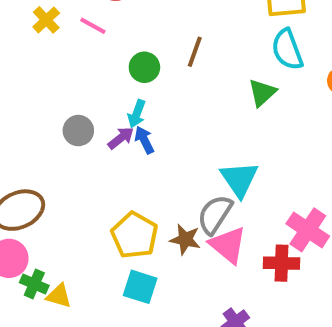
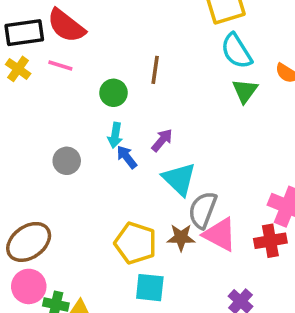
green triangle: (262, 93) -> (245, 91), moved
purple arrow: (121, 138) -> (162, 140), moved
cyan triangle: (239, 179) -> (179, 179), moved

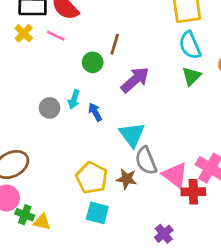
brown line: (155, 70) -> (115, 44), moved
cyan arrow: (115, 135) -> (74, 99), moved
purple arrow: (162, 140) -> (135, 80), moved, size x1.6
gray semicircle: (203, 210) -> (146, 161), turned -52
pink triangle: (220, 234) -> (175, 175), moved

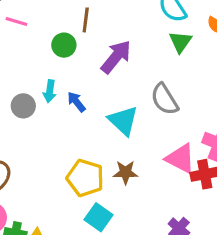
gray semicircle: (146, 161) -> (164, 99), moved
cyan square: (97, 213) -> (99, 217), turned 30

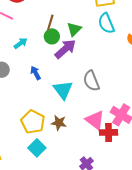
green triangle: (180, 42) -> (74, 29), moved
green circle: (64, 45) -> (52, 36), moved
cyan arrow: (50, 91) -> (21, 43), moved, turned -144

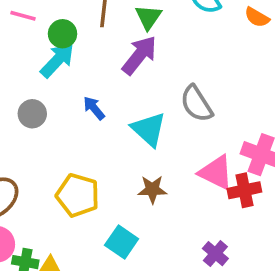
green circle: (52, 36) -> (63, 34), moved
cyan arrow: (21, 43) -> (57, 60), size x1.5
yellow pentagon: (33, 122) -> (78, 195), moved

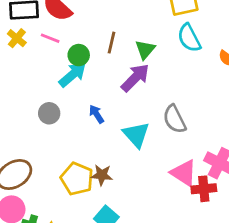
brown star: (152, 189) -> (102, 175), moved

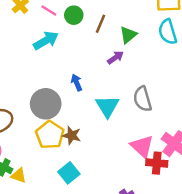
green circle: (79, 55) -> (74, 15), moved
cyan arrow: (73, 75) -> (46, 41), moved
purple arrow: (135, 78) -> (115, 57), size x0.6
gray circle: (49, 113) -> (46, 104), moved, size x1.6

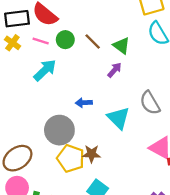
brown line: (101, 24) -> (93, 41), turned -54
green triangle: (128, 35) -> (121, 46), turned -30
blue arrow: (77, 83) -> (84, 103), turned -56

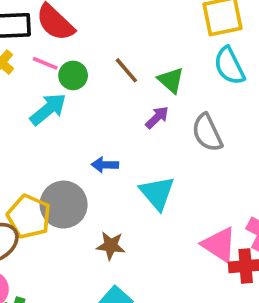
green circle: (65, 40) -> (73, 75), moved
gray semicircle: (150, 103) -> (207, 133), moved
yellow pentagon: (71, 158) -> (29, 217), moved

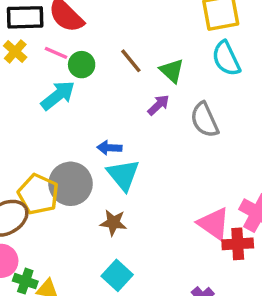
cyan triangle: (157, 193) -> (123, 175), moved

